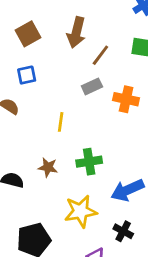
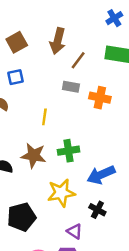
gray rectangle: (92, 86) -> (71, 87), turned 35
brown star: (48, 167) -> (34, 155), size x1.5

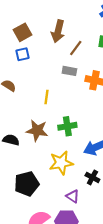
blue square: (15, 77) -> (22, 54), moved

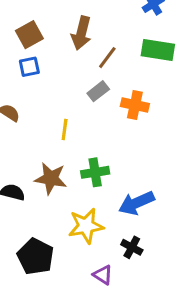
gray rectangle: (69, 71) -> (98, 91), turned -48
black pentagon: (27, 184) -> (35, 256), turned -30

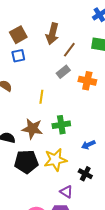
blue arrow: (136, 203) -> (88, 145), size x0.6
black pentagon: (35, 256) -> (26, 162), moved, turned -30

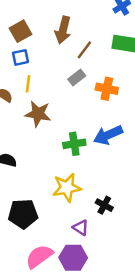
yellow line: (41, 97) -> (28, 84), moved
brown star: (32, 129) -> (38, 114), moved
blue arrow: (88, 145) -> (108, 135), moved, size x1.6
black pentagon: (26, 162) -> (23, 214), moved

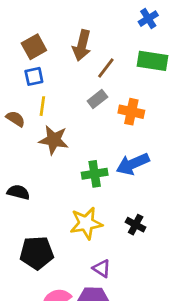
black cross: (104, 205) -> (136, 225), moved

